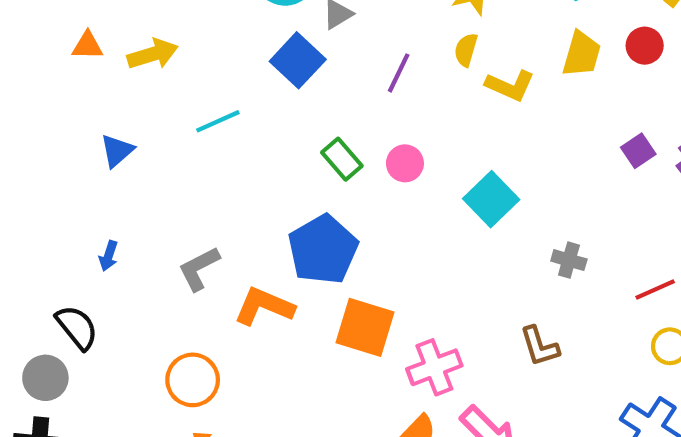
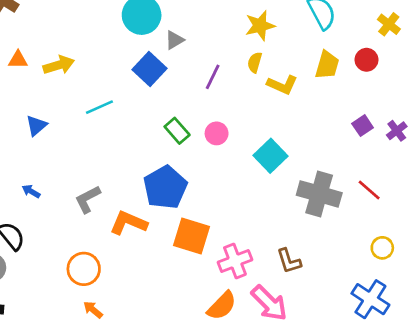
blue arrow: (108, 256) -> (31, 191), turned 102
gray cross: (569, 260) -> (319, 194), size x2.0
red line: (655, 290) -> (369, 190), moved, turned 65
brown L-shape: (540, 346) -> (289, 261), moved

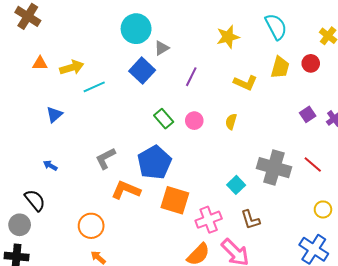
yellow semicircle: (255, 62) -> (231, 122), moved
cyan line: (99, 107) -> (94, 87), moved
cyan square: (270, 156) -> (236, 185), moved, size x0.7
gray L-shape: (88, 199) -> (105, 158), moved

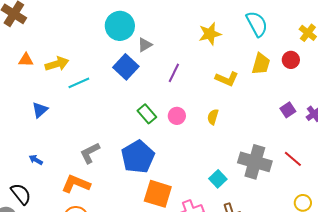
orange L-shape: (126, 190) -> (76, 184), moved

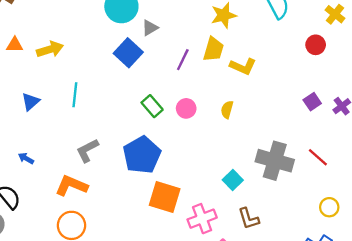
yellow trapezoid: (261, 64) -> (213, 49), moved
cyan line: (79, 83) -> (75, 95), moved, turned -60

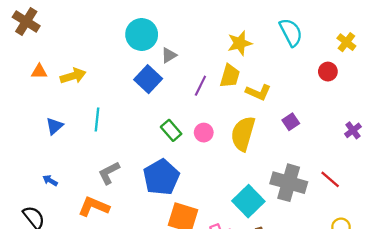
purple square: (312, 102) -> (291, 122), moved
yellow semicircle: (227, 110) -> (243, 134), size x2.0
cyan square: (233, 180) -> (248, 201), size x1.6

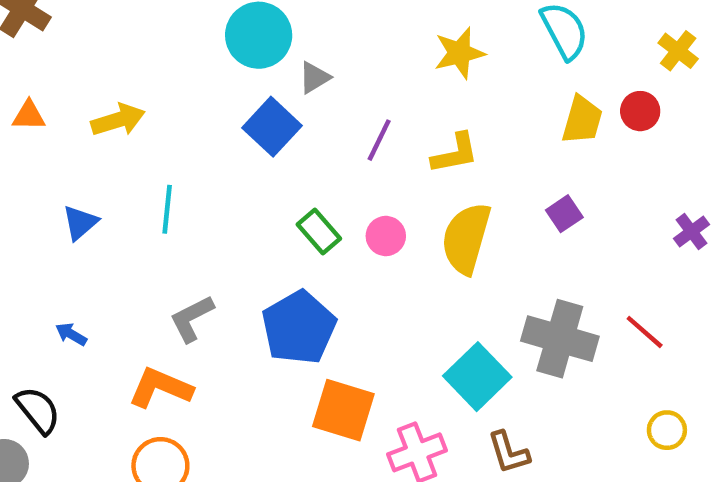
orange triangle: (39, 72) -> (29, 116), moved
yellow trapezoid: (230, 76) -> (582, 120), moved
yellow L-shape: (258, 92) -> (455, 153), moved, turned -35

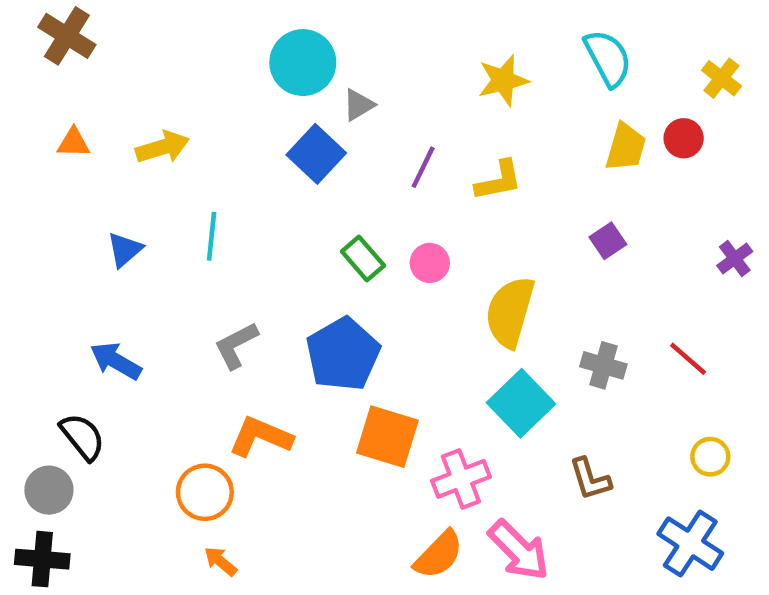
yellow semicircle: (466, 238) -> (510, 312), moved
blue arrow: (71, 334) -> (116, 361), size x1.6
gray cross: (560, 339) -> (603, 365), size x0.6
orange L-shape: (160, 388) -> (261, 437), moved
brown L-shape: (509, 452) -> (590, 479), moved

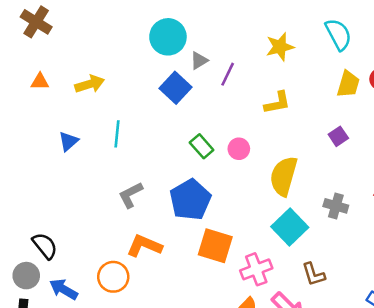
purple line: (423, 167) -> (228, 74), moved
blue arrow: (116, 361) -> (64, 289), moved
brown L-shape: (590, 479) -> (313, 274), moved

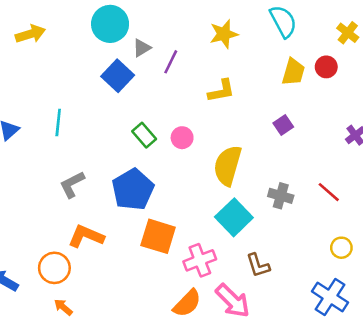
yellow arrow: (90, 84) -> (30, 34), moved

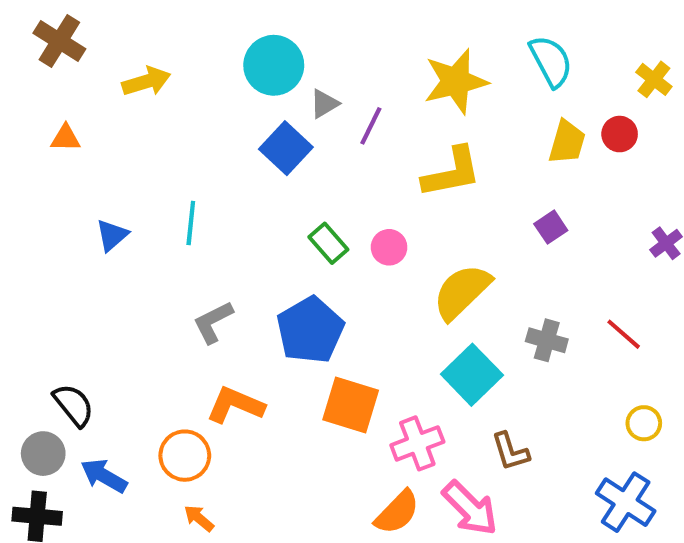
yellow star: (224, 34) -> (456, 81), size x1.4
yellow L-shape: (221, 91) -> (452, 172), size x1.4
yellow semicircle: (228, 165) -> (462, 292), turned 30

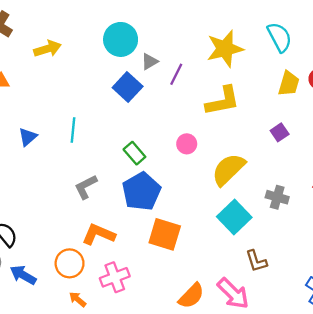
green rectangle: (328, 243) -> (134, 153), moved
pink cross: (417, 443) -> (115, 277), moved

